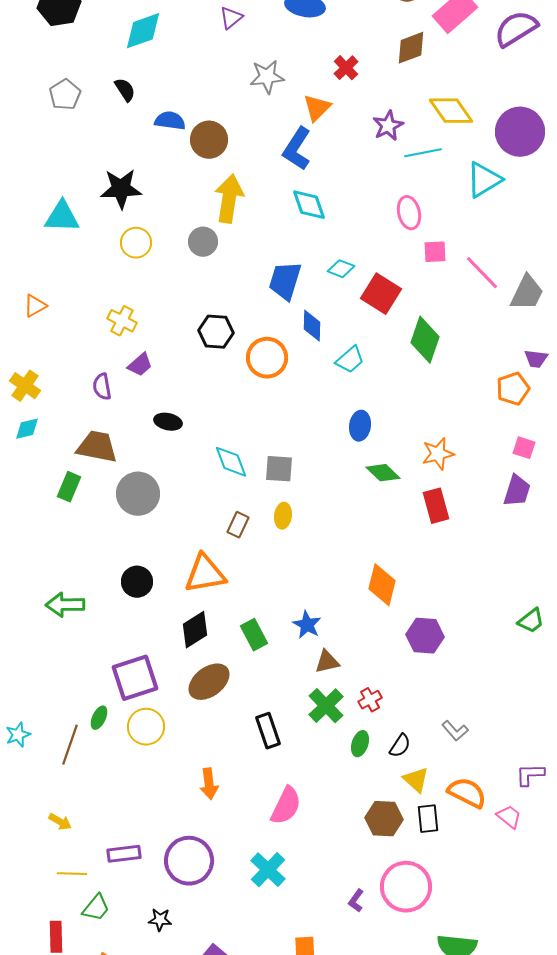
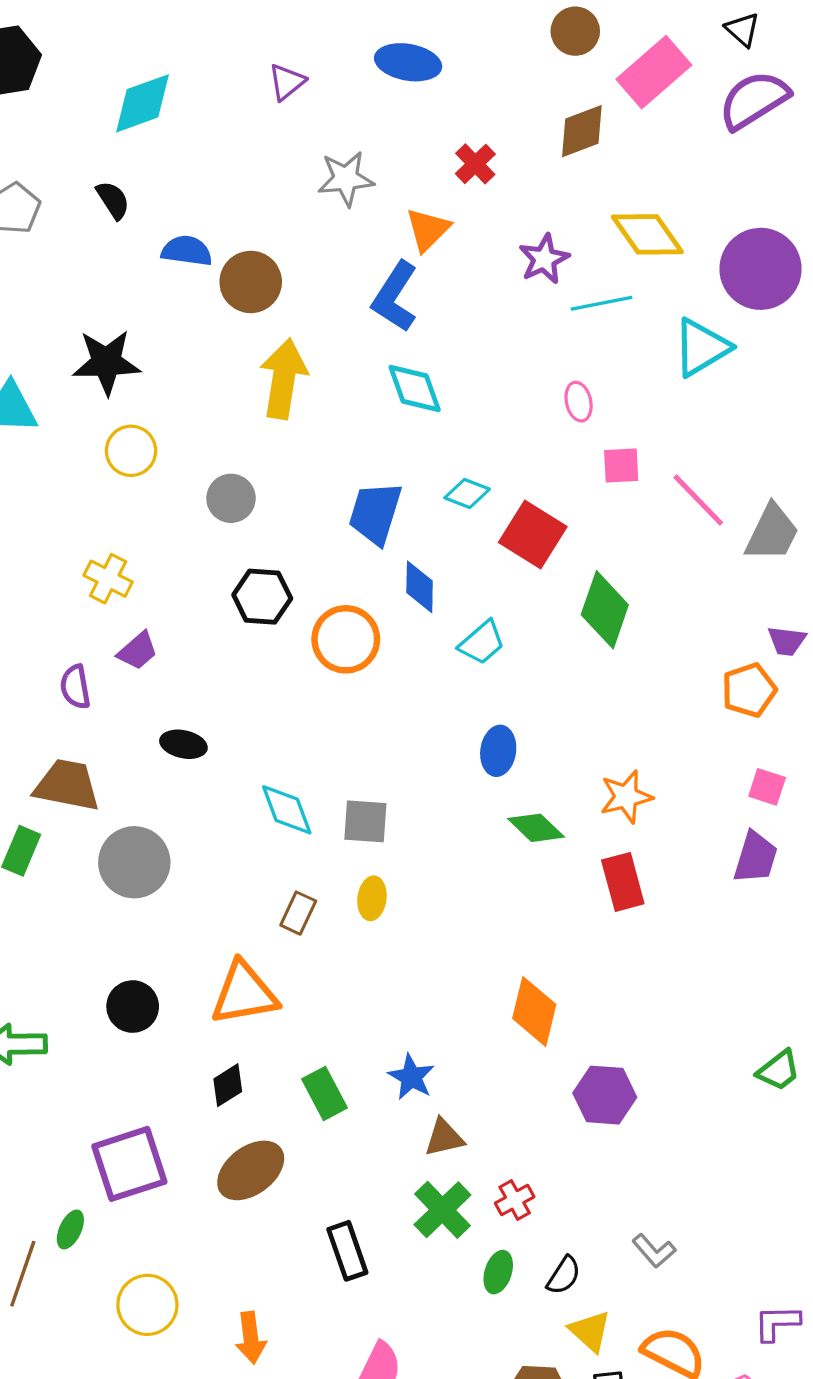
pink ellipse: (409, 213) -> (579, 402), size x0.7
gray circle: (203, 242) -> (231, 498), moved
black diamond: (195, 630) -> (228, 1085), size x0.7
yellow circle: (146, 727) -> (147, 1305), moved

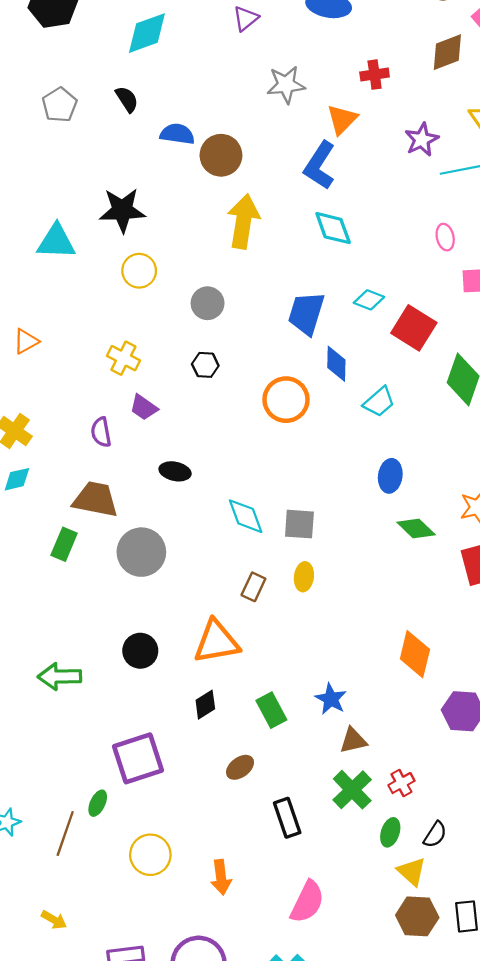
red cross: (475, 164) -> (375, 75), turned 36
black hexagon: (262, 597) -> (205, 365), moved, size x0.7
purple trapezoid: (138, 651) -> (144, 407), turned 76
brown ellipse: (251, 1170) -> (240, 767), moved, size x0.6
yellow triangle: (590, 1331) -> (412, 872), moved

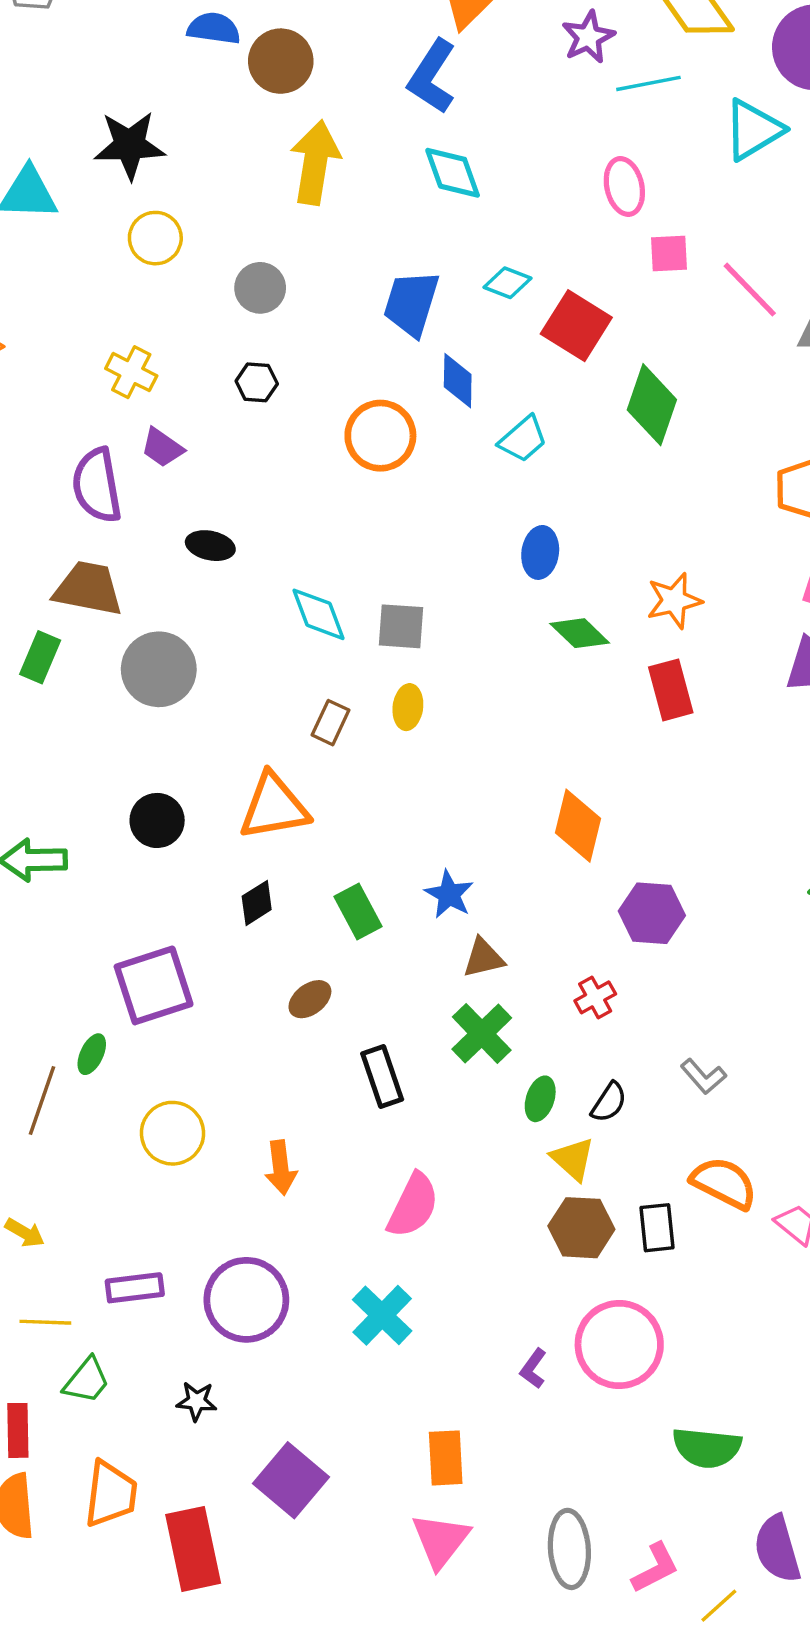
pink ellipse: (445, 237) -> (624, 187), size x1.4
purple semicircle: (101, 432) -> (97, 485), size x1.6
red cross: (401, 783) -> (595, 997), moved

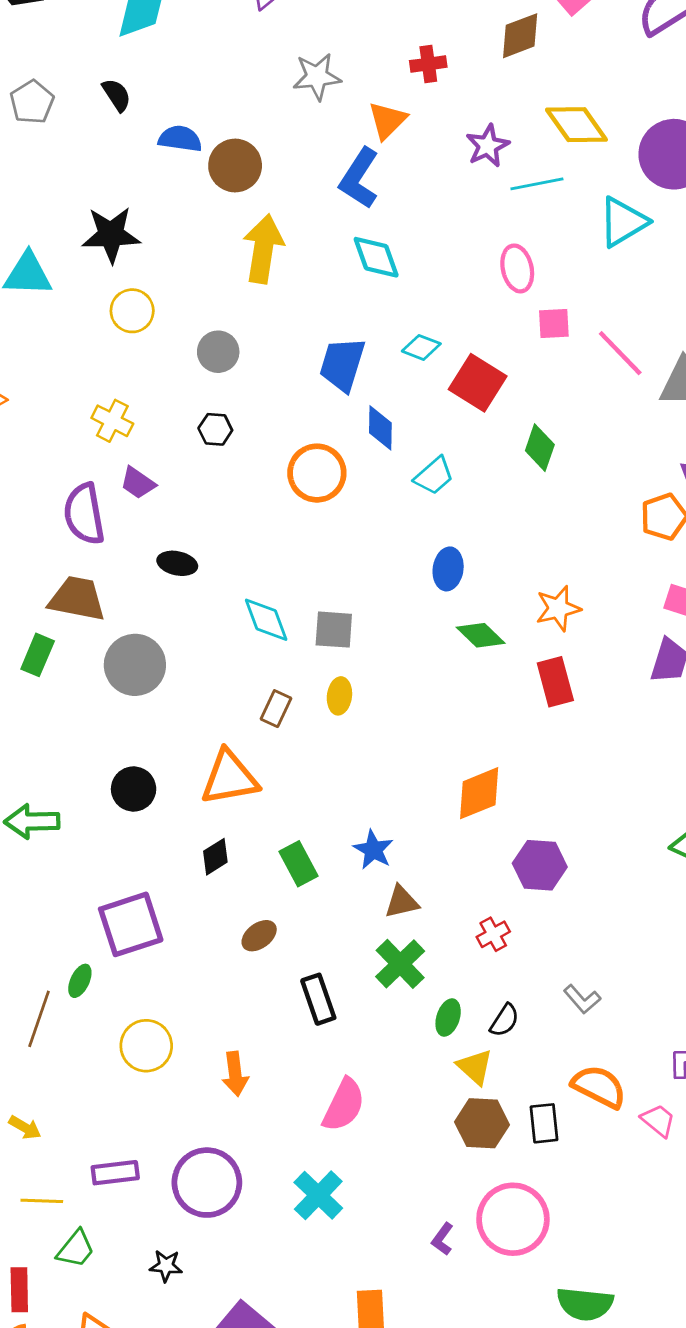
green diamond: (652, 405) -> (540, 448), size x0.7
orange diamond: (578, 826) -> (479, 793), turned 54

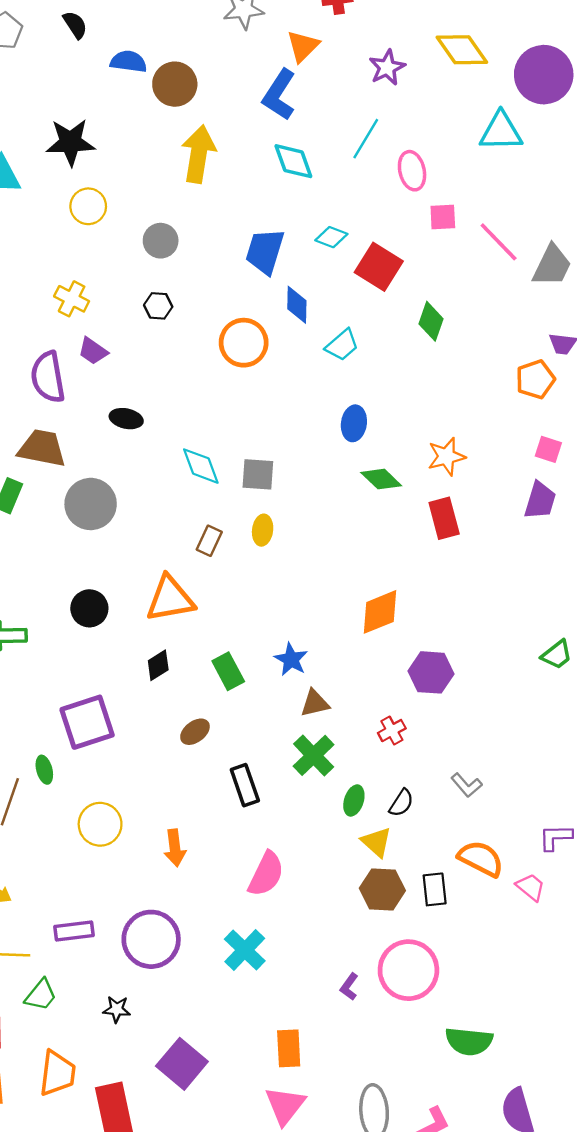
cyan line: (537, 184) -> (366, 139), moved, turned -48
cyan triangle: (623, 222) -> (501, 132), turned 30
green ellipse: (80, 981) -> (44, 770), turned -40

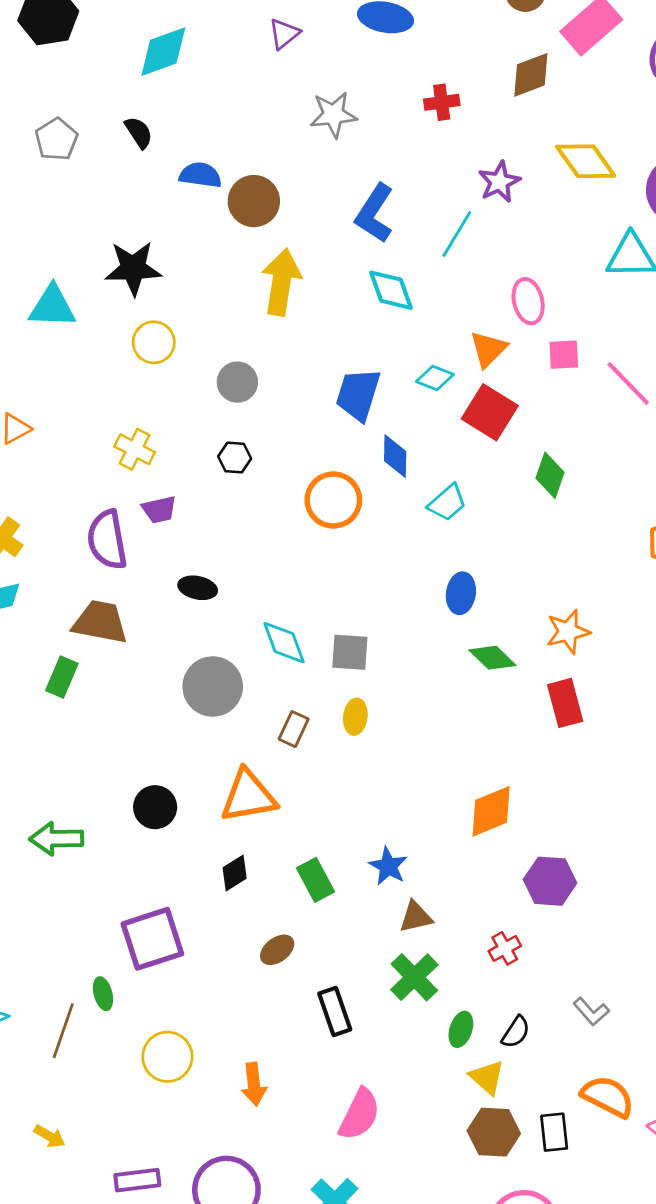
orange triangle: (303, 46) -> (488, 349), moved
cyan line: (366, 139) -> (457, 234), moved
purple trapezoid: (93, 351) -> (159, 510), turned -48
gray circle: (91, 504) -> (213, 686), moved

